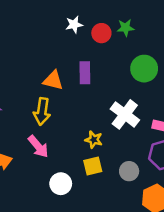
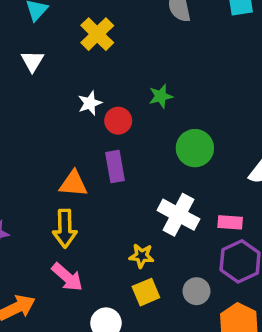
red circle: (101, 33) -> (118, 121), moved

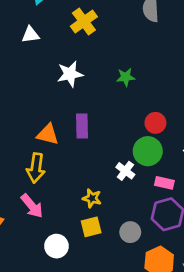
white triangle: (32, 61) -> (31, 35), turned 42
white star: (90, 103) -> (70, 74), size x1.4
red circle: (118, 121) -> (155, 123), moved
green circle: (195, 148) -> (148, 151), moved
white cross: (178, 215) -> (125, 171), size x0.6

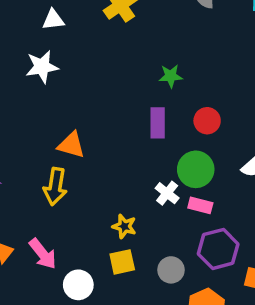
white star: (70, 74) -> (42, 67), moved
red circle: (155, 123) -> (207, 121), moved
purple rectangle: (82, 126) -> (158, 123), moved
pink rectangle: (164, 183) -> (200, 205), moved
pink arrow: (32, 206) -> (43, 254), moved

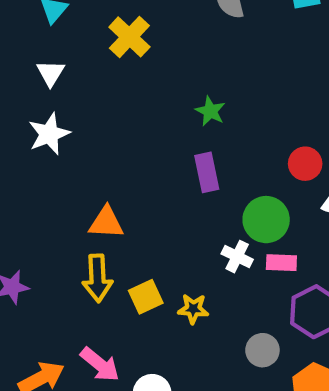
white triangle: (53, 20) -> (50, 73), turned -40
green star: (171, 76) -> (210, 111), turned -30
red circle: (207, 121) -> (305, 164), moved
yellow square: (122, 262) -> (146, 297), moved

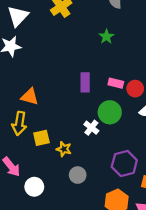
white triangle: (50, 73) -> (18, 16), size x1.5
green star: (210, 111) -> (106, 37), moved
pink rectangle: (281, 263) -> (116, 83), moved
gray circle: (262, 350) -> (78, 175), moved

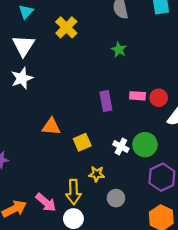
green circle: (110, 112) -> (145, 145), moved
yellow arrow: (19, 123) -> (74, 192), moved
yellow square: (41, 138) -> (82, 142), moved

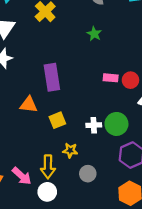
purple rectangle: (106, 101) -> (52, 77), moved, size x1.4
white cross: (121, 147) -> (94, 125), turned -32

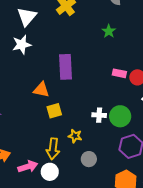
yellow square: (57, 120) -> (54, 111), moved
pink arrow: (22, 176) -> (28, 167), moved, turned -66

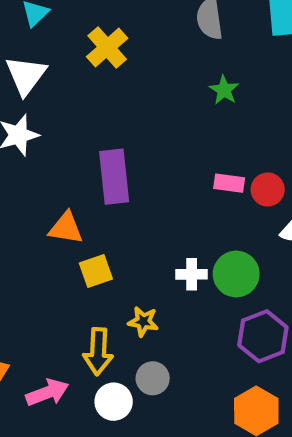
green star: (109, 31) -> (224, 90), moved
gray circle: (89, 159) -> (153, 378), moved
white circle: (50, 172) -> (114, 402), moved

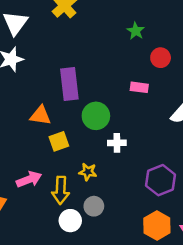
red circle: (268, 190) -> (161, 58), moved
green circle: (236, 274) -> (96, 116), moved
pink arrow: (47, 392) -> (29, 179), moved

